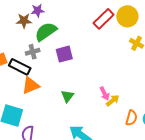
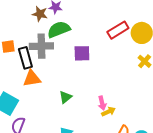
gray cross: (33, 52) -> (41, 46), size x1.6
purple square: (64, 54) -> (82, 53), moved
black rectangle: (20, 67) -> (25, 58), turned 35

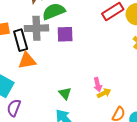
purple square: (82, 53) -> (65, 34), moved
green triangle: (65, 97) -> (65, 93), moved, turned -32

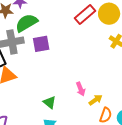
yellow arrow: (104, 93) -> (95, 100), moved

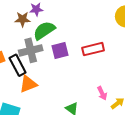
red rectangle: (85, 14) -> (93, 49), moved, turned 30

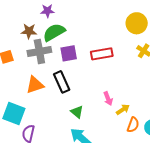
brown star: (22, 19) -> (29, 31), moved
black rectangle: (18, 65) -> (62, 82), moved

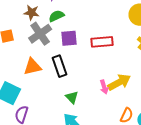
green semicircle: (54, 32) -> (56, 16), size x0.7
gray cross: (39, 51) -> (40, 34), turned -30
yellow arrow: (123, 110) -> (119, 82), moved, size x1.6

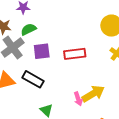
black rectangle: (59, 66) -> (33, 79), turned -40

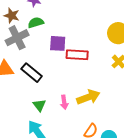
purple square: (42, 51) -> (58, 43), moved
pink arrow: (78, 99) -> (64, 102), moved

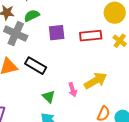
gray cross: (17, 38) -> (16, 34), turned -30
red rectangle: (77, 55) -> (91, 36), moved

